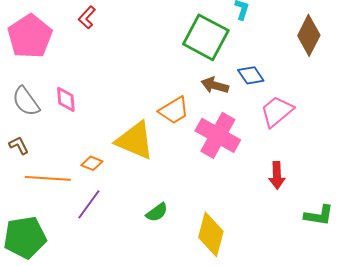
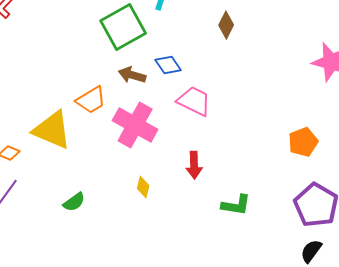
brown diamond: (309, 35) -> (226, 25), size x0.7
green square: (206, 37) -> (123, 27), turned 33
pink trapezoid: (277, 111) -> (194, 101), turned 66
yellow diamond: (211, 234) -> (143, 187), moved, size x0.5

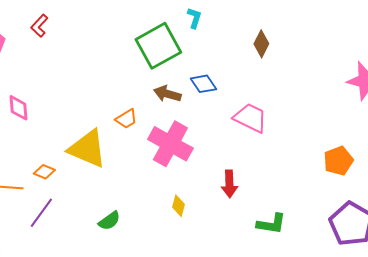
orange trapezoid: (91, 100) -> (126, 119), size x0.7
pink trapezoid: (194, 101) -> (250, 118), moved

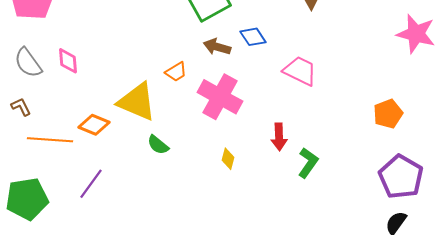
orange diamond: (44, 172) -> (94, 125), size x1.4
purple line: (41, 213) -> (91, 184), moved
green semicircle: (109, 221) -> (158, 145), moved, turned 75
green L-shape: (271, 224) -> (308, 163), moved, turned -64

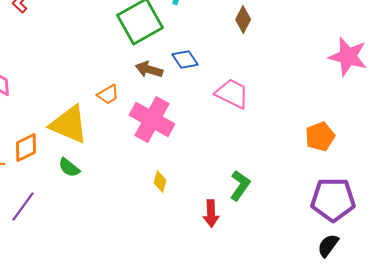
orange diamond: (94, 125) -> (26, 148), turned -48
red arrow: (279, 137) -> (211, 214), moved
green semicircle: (158, 145) -> (69, 168), moved
purple pentagon: (401, 177) -> (333, 200), turned -30

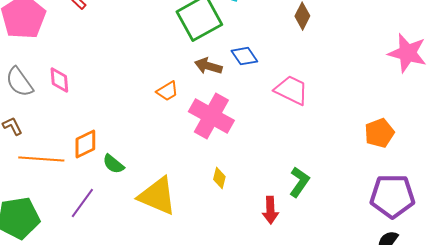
yellow triangle: (69, 124) -> (157, 196), moved
green semicircle: (69, 168) -> (113, 164), moved

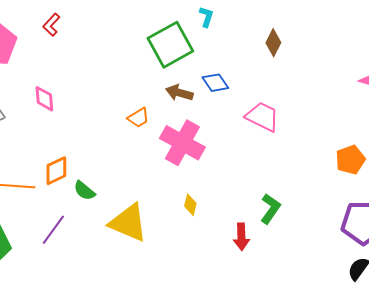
pink diamond: (59, 80) -> (44, 99), moved

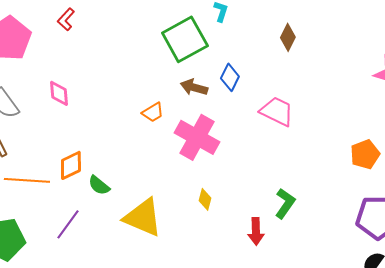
blue diamond: (215, 83) -> (230, 77), turned 60

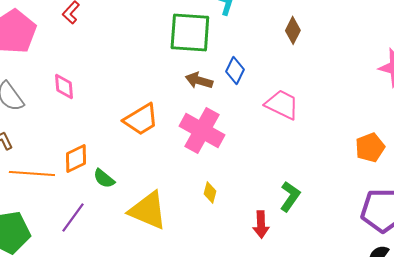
green square: (185, 39) -> (190, 32), turned 33
orange trapezoid: (153, 112) -> (141, 119), moved, size x1.6

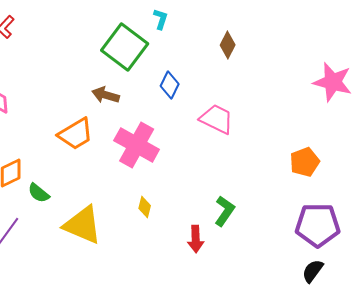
green square: (190, 32) -> (125, 47), turned 33
brown arrow: (199, 80) -> (106, 95), moved

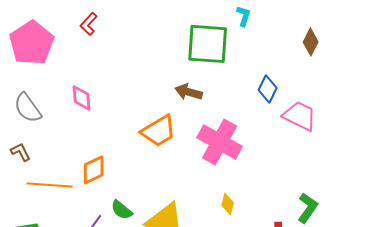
green square: (125, 47) -> (208, 44), turned -33
blue diamond: (170, 85) -> (268, 89), moved
green semicircle: (39, 193) -> (122, 210), moved

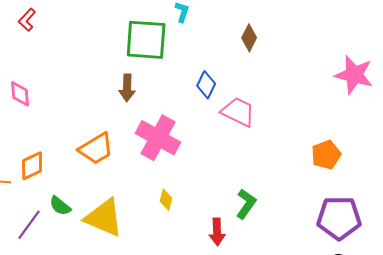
brown arrow: (189, 92) -> (127, 88), turned -104
orange trapezoid: (159, 131) -> (96, 149), moved

